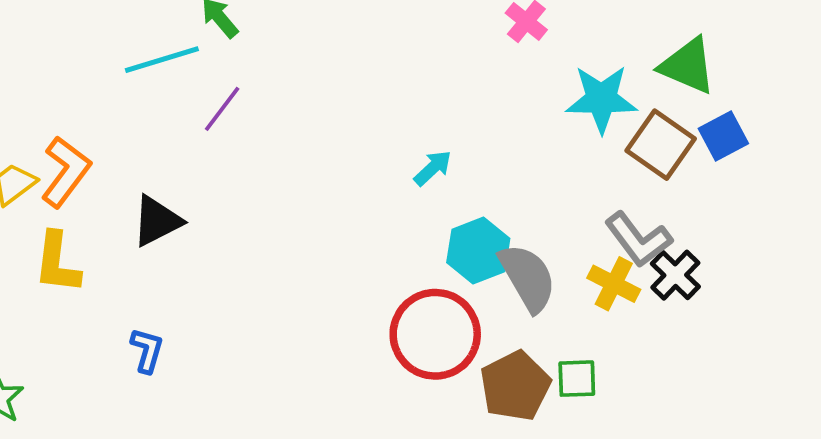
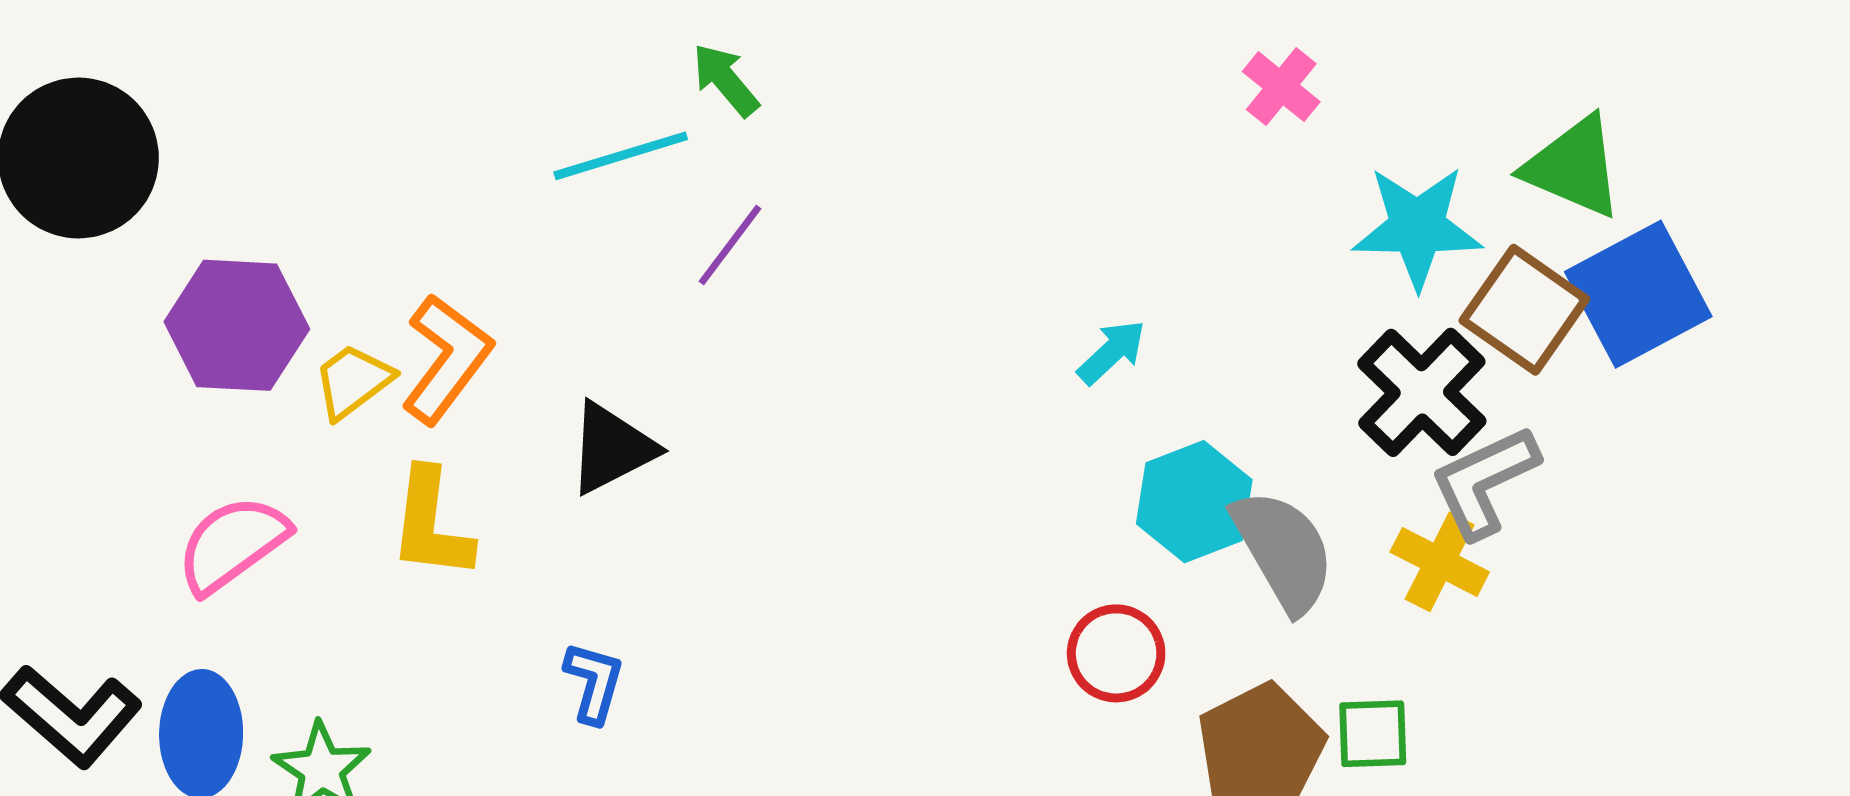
blue square: (723, 136) -> (1638, 294), size x1.6
gray L-shape: (638, 239) -> (1484, 482), turned 102
black cross: (675, 275) -> (1422, 392), moved, size x1.4
red circle: (435, 334) -> (1116, 653), size x0.6

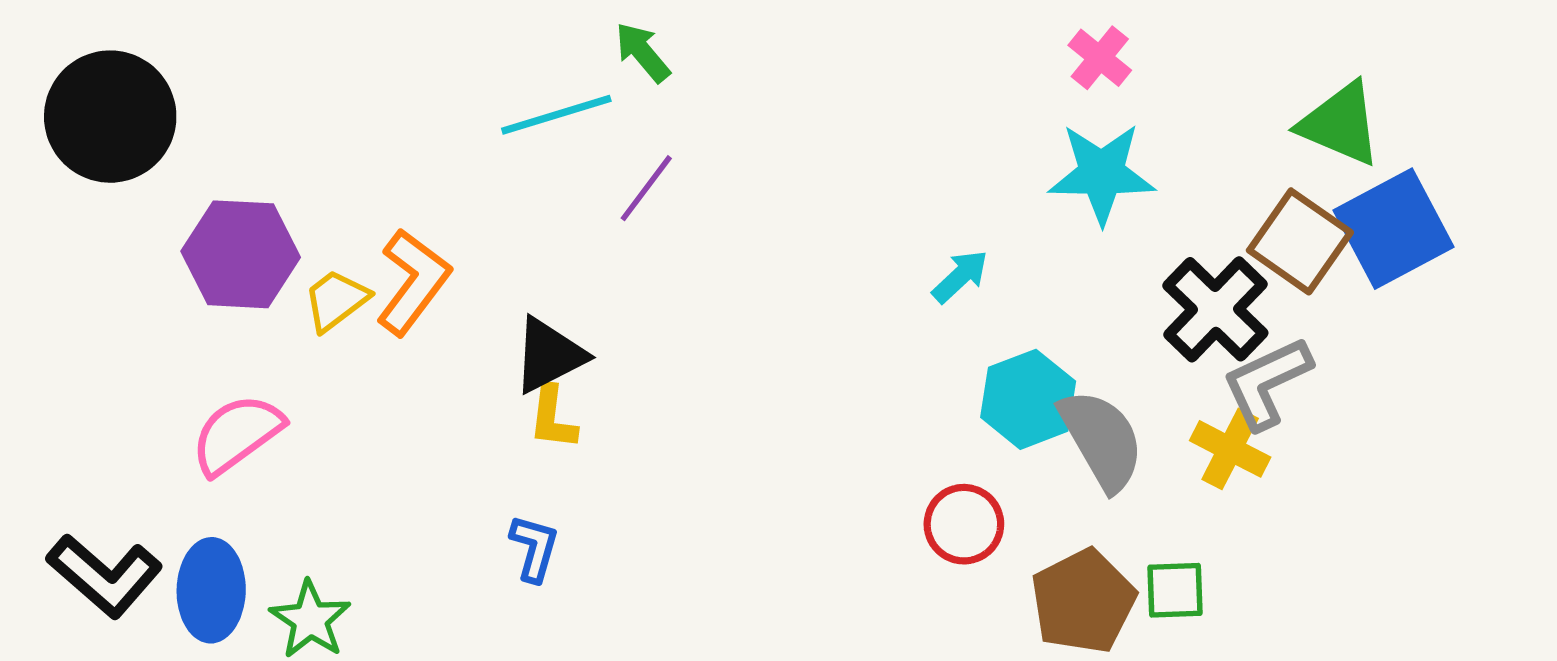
cyan star: (1417, 227) -> (1102, 173), moved
yellow L-shape: (431, 524) -> (553, 418), moved, size x0.7

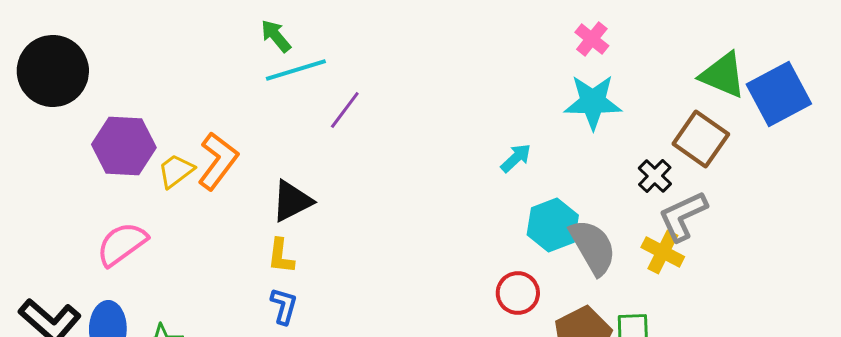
green arrow: (643, 52) -> (276, 36), moved
blue square: (1394, 229) -> (779, 94), moved
black cross: (1215, 309) -> (655, 176), size x0.6
yellow L-shape: (553, 418) -> (281, 256), moved

